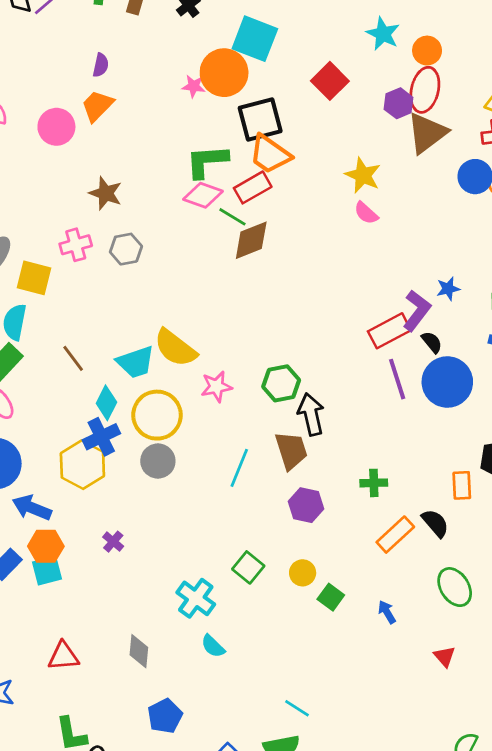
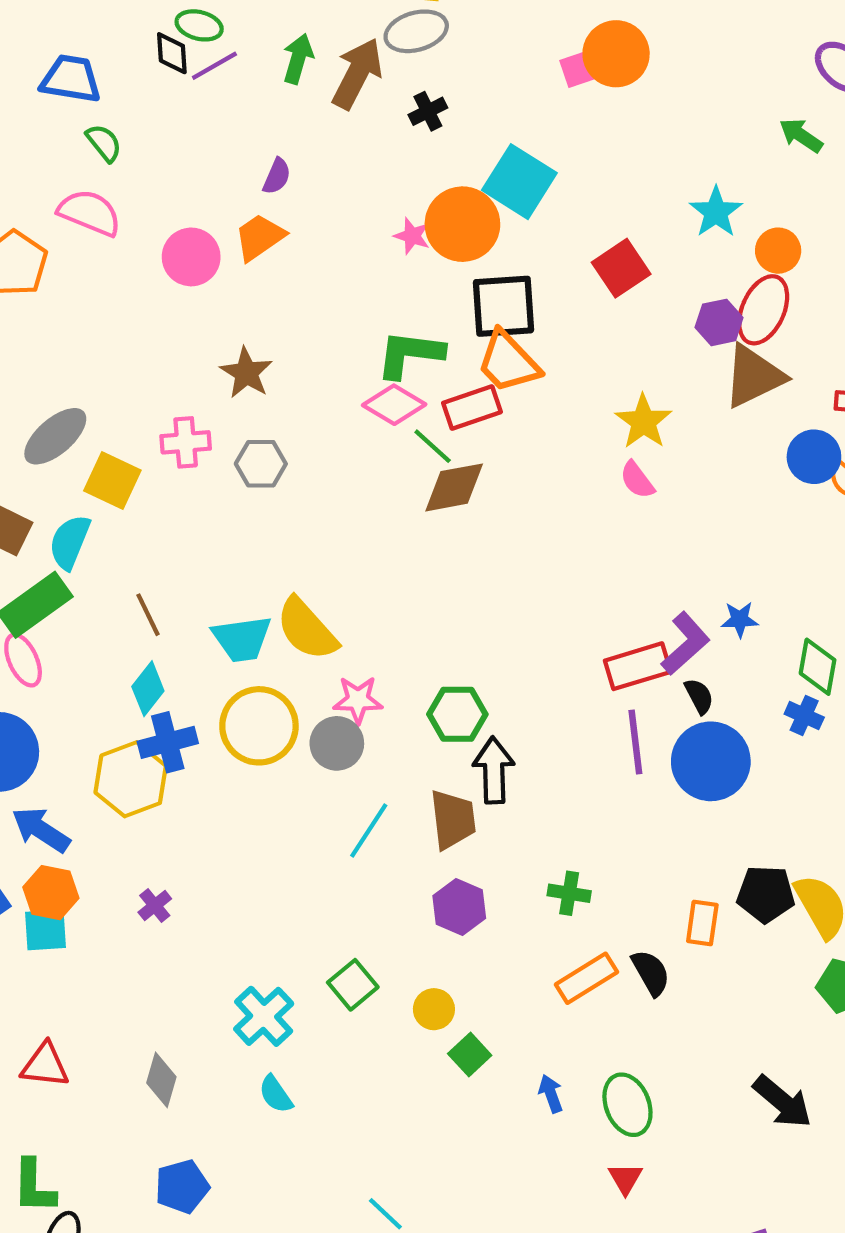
cyan diamond: (106, 403) -> (148, 689), moved
gray circle: (158, 461) -> (337, 743), moved
green ellipse: (455, 587) -> (627, 1105), moved

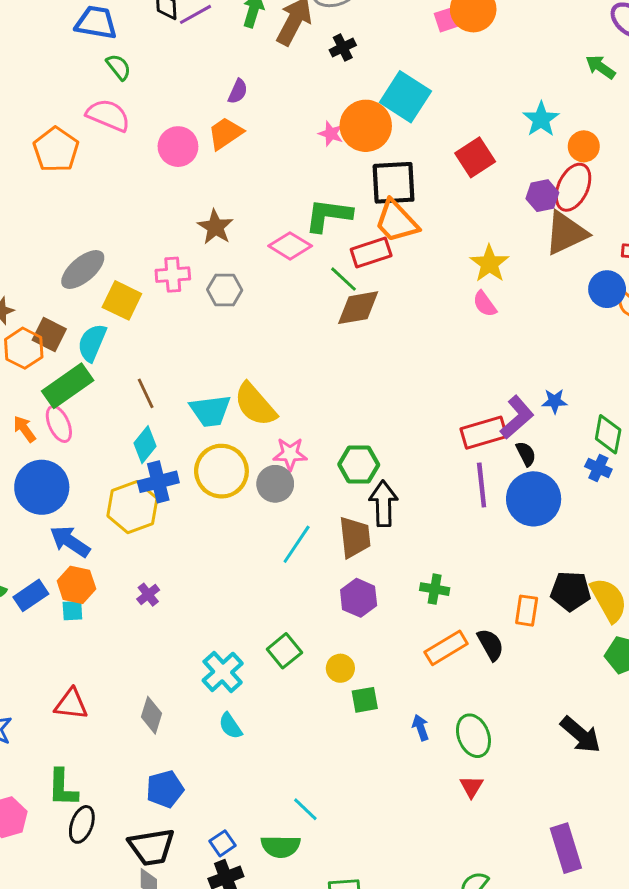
pink diamond: (394, 405) -> (290, 246), moved
cyan square: (46, 930) -> (72, 611), size x0.7
green square: (470, 1055) -> (365, 700), turned 32

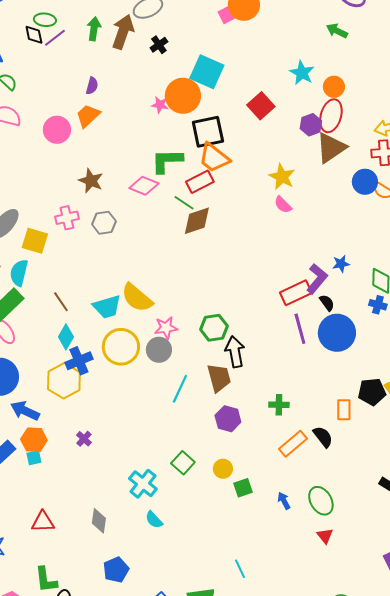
cyan line: (305, 809) -> (240, 569), moved, turned 30

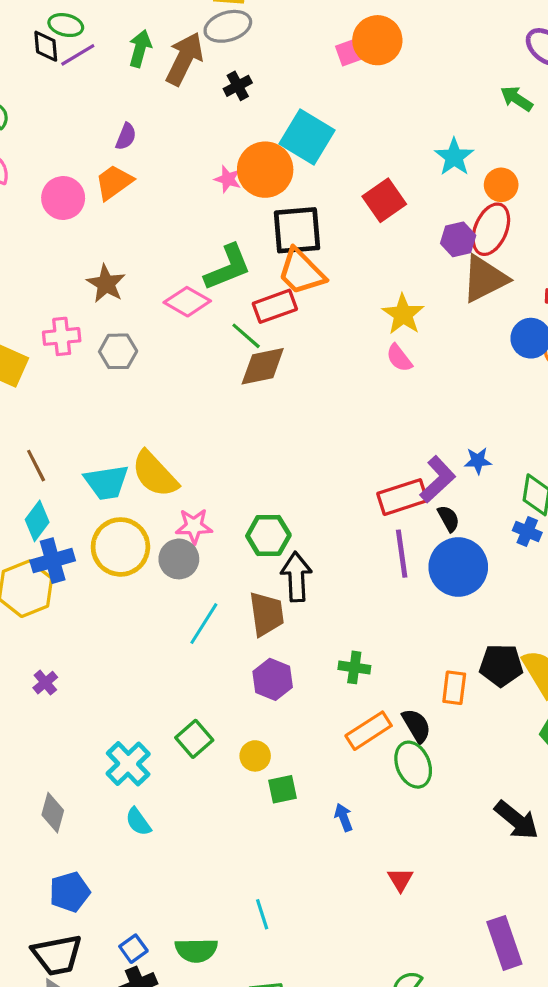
green L-shape: (167, 161) -> (228, 267), turned 152
green ellipse: (321, 501) -> (413, 765), moved

